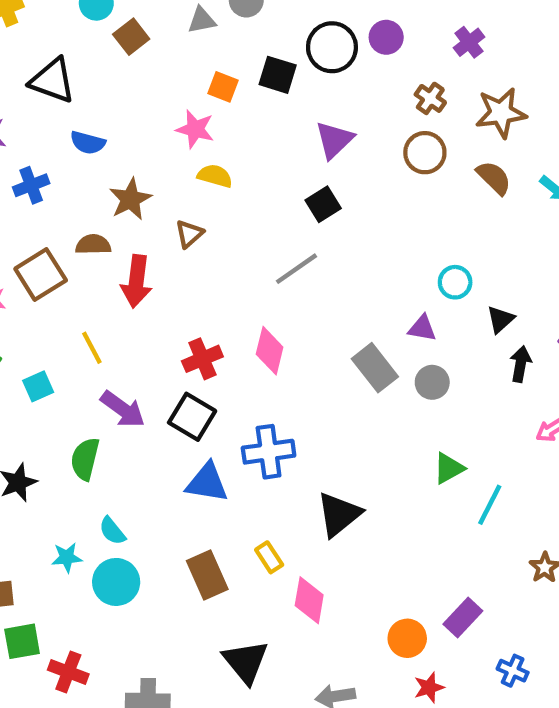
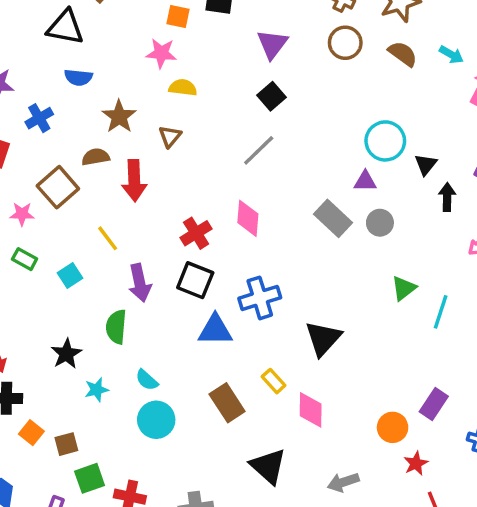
black triangle: (52, 81) -> (65, 27), moved
cyan circle: (455, 282) -> (385, 141), size x1.5
purple arrow: (123, 409) -> (140, 283), turned 51
cyan star: (67, 557) -> (97, 390), moved

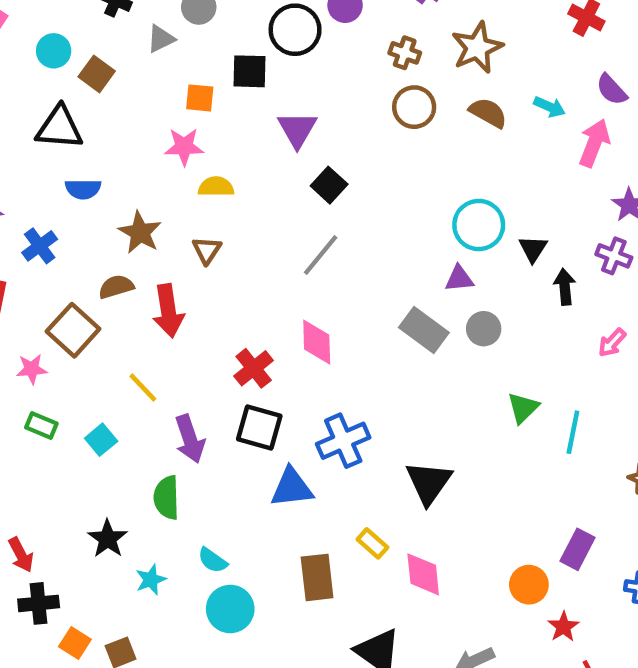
purple triangle: (272, 44) -> (297, 129), moved
brown rectangle: (227, 403) -> (317, 577), turned 33

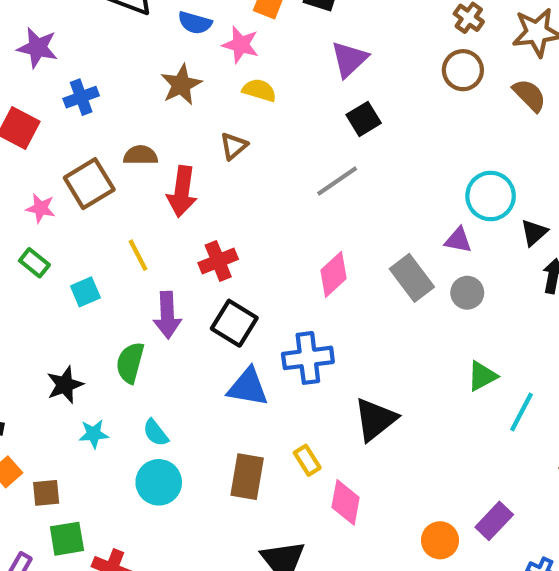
blue semicircle: (83, 189) -> (195, 23), moved
brown star: (140, 232) -> (181, 85), moved
pink diamond: (317, 342) -> (333, 274), moved, turned 33
red cross: (254, 368) -> (218, 261), moved

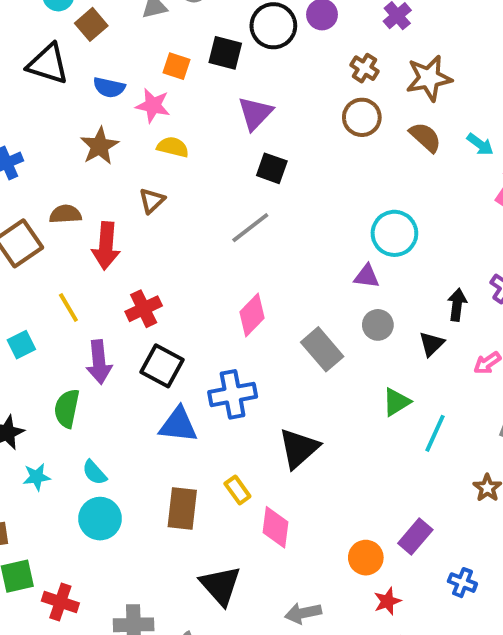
black square: (364, 119) -> (272, 168), turned -36
black triangle: (534, 233) -> (432, 344), moved
gray rectangle: (412, 278) -> (322, 349), moved

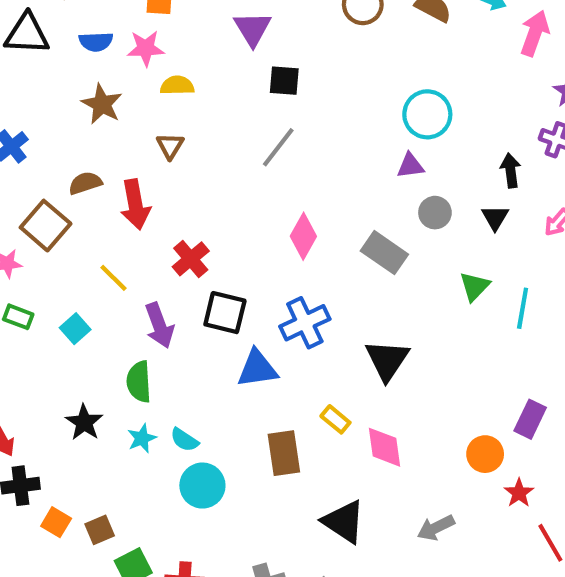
cyan star: (37, 477) -> (142, 438), moved

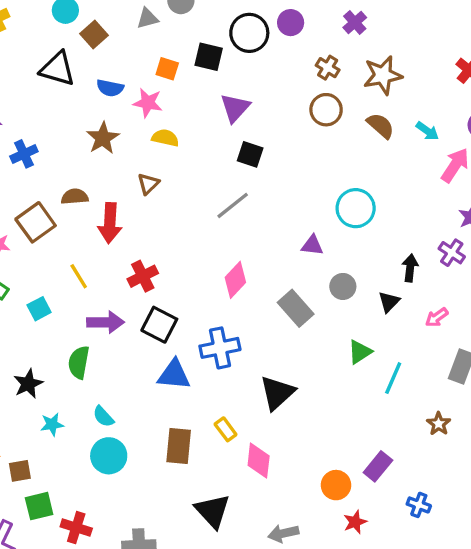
purple triangle: (410, 166) -> (312, 245), moved
purple arrow: (159, 325) -> (106, 322), turned -84
cyan star: (142, 438) -> (52, 424), moved

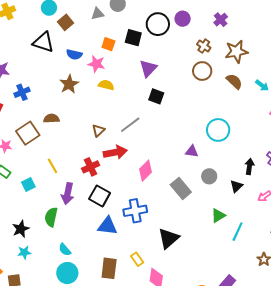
brown triangle: (148, 184) -> (98, 130), moved
gray line: (233, 205) -> (130, 125), moved
red arrow: (110, 223) -> (115, 152), moved, turned -105
purple arrow: (106, 322) -> (68, 194), turned 100
cyan star: (52, 424) -> (24, 252), moved

